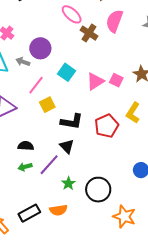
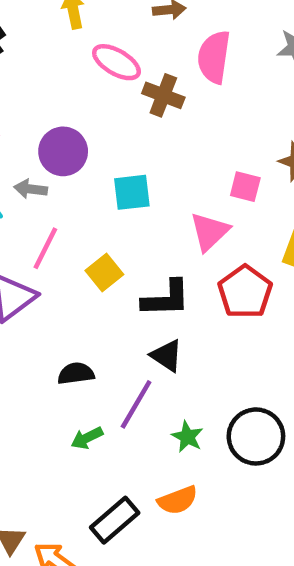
cyan square: (66, 72) -> (132, 192), turned -30
pink triangle: (95, 81) -> (209, 232), moved
pink line: (36, 85) -> (45, 248), moved
green arrow: (25, 167) -> (87, 438), moved

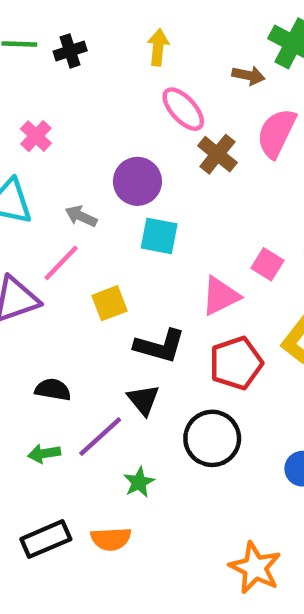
purple circle: (63, 151) -> (137, 181), moved
gray arrow: (31, 189) -> (81, 216), moved
black circle: (256, 436) -> (212, 438), moved

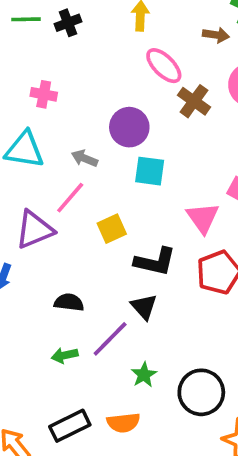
pink cross: (36, 136) -> (44, 94), turned -30
pink triangle: (220, 296) -> (203, 218), turned -36
black circle: (212, 438) -> (201, 392), moved

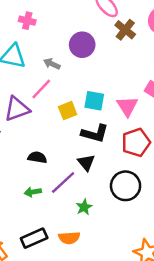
cyan square: (150, 171) -> (94, 101), moved
black circle: (201, 392) -> (126, 186), moved

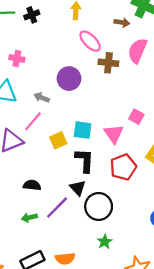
brown cross: (125, 30) -> (108, 63), turned -30
black L-shape: (95, 133) -> (85, 160), turned -100
black circle: (126, 186) -> (99, 206), moved
green star: (84, 207) -> (105, 242), moved

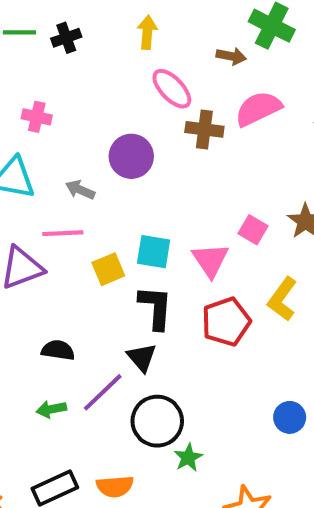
pink semicircle: (137, 51) -> (258, 109), turned 40
pink line: (33, 121) -> (63, 233), turned 45
black circle: (99, 206) -> (157, 421), moved

